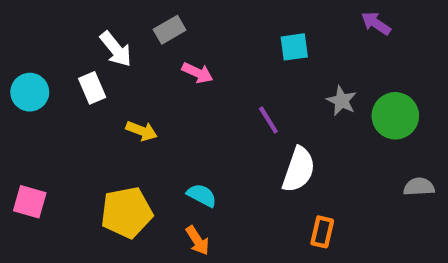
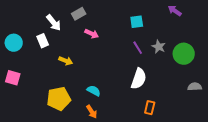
purple line: (268, 120) -> (138, 48), moved
pink square: (30, 202) -> (13, 78), moved

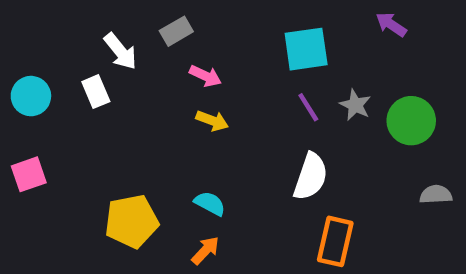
cyan square: (137, 22) -> (306, 49), size x1.5
yellow arrow: (66, 61) -> (212, 121), moved
pink square: (13, 78) -> (29, 174), turned -35
orange rectangle: (150, 108) -> (335, 241), size x1.5
orange arrow: (92, 112) -> (205, 250), turned -104

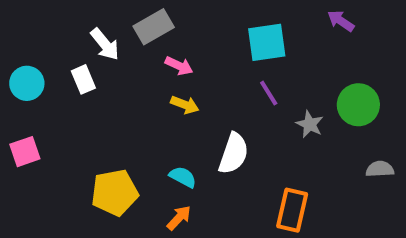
gray rectangle: (176, 31) -> (154, 27), size x1.4
gray star: (355, 105) -> (310, 124), moved
white semicircle: (311, 177) -> (234, 153), moved

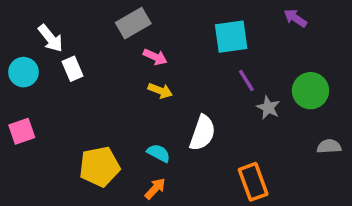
white arrow: (105, 44) -> (51, 38), moved
purple line: (269, 93) -> (246, 81), moved
orange rectangle: (292, 210) -> (253, 182), turned -33

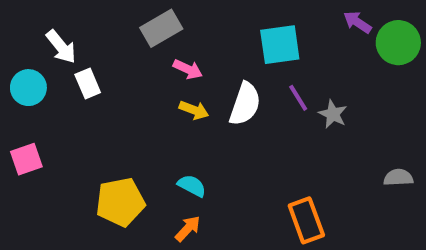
green circle: (310, 91) -> (398, 43), moved
gray star: (268, 108) -> (333, 114), moved
white semicircle: (202, 133) -> (245, 104), moved

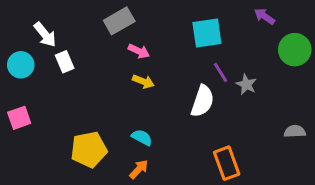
green circle: (398, 43) -> (295, 50), moved
white semicircle: (245, 104) -> (202, 101), moved

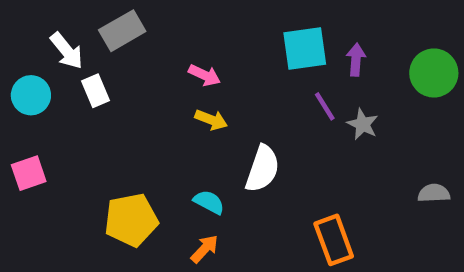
purple arrow: (264, 16) -> (356, 60), moved, turned 60
gray rectangle: (119, 21) -> (122, 31), moved
white semicircle: (202, 101) -> (262, 169), moved

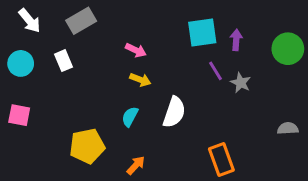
white arrow: (67, 51) -> (30, 21), moved
pink square: (29, 173) -> (19, 115), turned 30
cyan semicircle: (209, 202) -> (130, 117), moved, turned -90

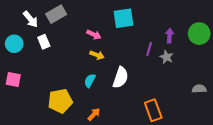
white arrow: (30, 21) -> (31, 19), moved
cyan square: (202, 32) -> (124, 18), moved
purple arrow: (236, 40) -> (170, 36), moved
purple line: (216, 71) -> (149, 49), turned 48

